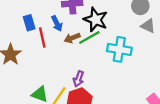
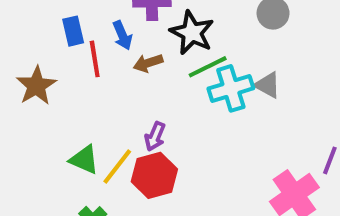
gray triangle: (148, 26) -> (268, 85), moved
green line: (89, 37) -> (208, 67), moved
cyan cross: (119, 49) -> (231, 88), turned -30

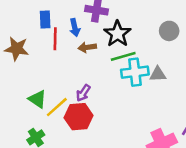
gray triangle: (268, 85) -> (158, 74), turned -42
brown star: (36, 86) -> (17, 49), turned 30

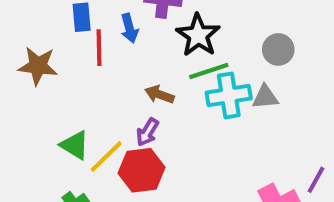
gray circle: (169, 31) -> (278, 49), moved
brown arrow: (87, 47) -> (159, 95), moved, turned 30

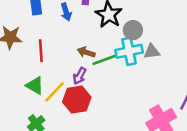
red line: (99, 48) -> (41, 51), moved
gray circle: (278, 49) -> (133, 30), moved
green line: (209, 71) -> (105, 60), moved

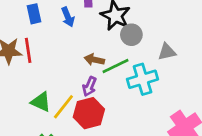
gray circle: (133, 30) -> (131, 35), moved
red line: (41, 51) -> (28, 50), moved
cyan cross: (129, 51) -> (143, 79), moved

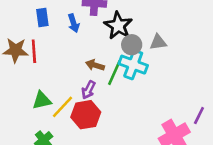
gray triangle: (167, 52) -> (158, 42), moved
green line: (116, 66) -> (114, 73), turned -45
cyan cross: (143, 79) -> (133, 65), moved, turned 32
green triangle: (41, 102) -> (42, 100), turned -42

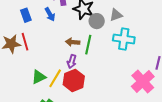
cyan cross: (133, 65) -> (124, 39), moved

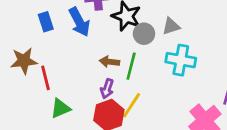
blue arrow: (50, 14) -> (79, 22), size x1.5
red line: (25, 42) -> (46, 78), moved
yellow line: (55, 78) -> (132, 105), moved

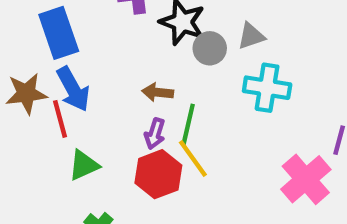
blue rectangle: (46, 22) -> (59, 33), size x1.6
blue arrow: (79, 22) -> (73, 89), moved
green line: (131, 66) -> (188, 125), moved
yellow line: (132, 105) -> (193, 159), turned -68

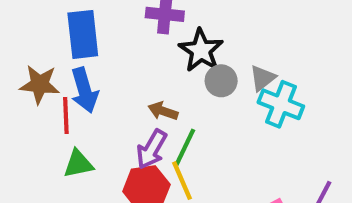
gray triangle: (251, 36) -> (263, 78), turned -32
cyan cross: (267, 88) -> (281, 104), moved
purple arrow: (155, 134) -> (152, 149), size x1.4

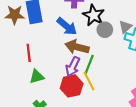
brown star: (40, 84) -> (15, 15), moved
blue arrow: (84, 90) -> (67, 26), moved, turned -30
brown arrow: (163, 111) -> (77, 47), size x1.6

